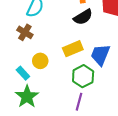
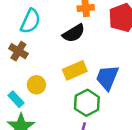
black semicircle: (83, 17) -> (74, 33), moved

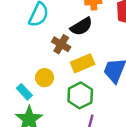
brown cross: (18, 51) -> (61, 44), moved
green hexagon: (87, 103) -> (80, 95), moved

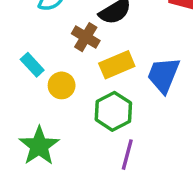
cyan rectangle: (24, 92) -> (32, 65), moved

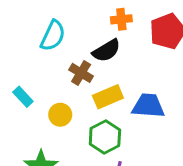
cyan rectangle: (32, 65) -> (23, 97), moved
blue trapezoid: (163, 75) -> (148, 106), turned 72

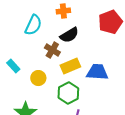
orange cross: (121, 19) -> (63, 11), moved

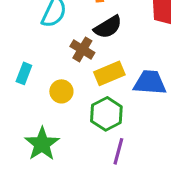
cyan rectangle: (13, 66) -> (24, 73), turned 64

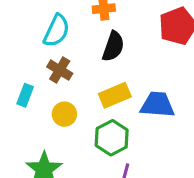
black semicircle: (108, 27) -> (113, 46), turned -40
brown cross: (82, 49) -> (60, 70), moved

